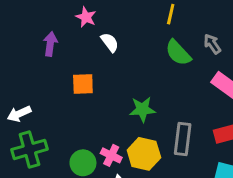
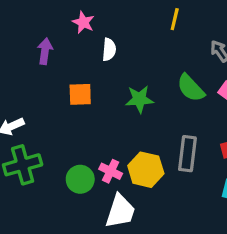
white semicircle: (110, 42) -> (109, 50), turned 42
green semicircle: (178, 53) -> (191, 88), moved
green star: (142, 109) -> (139, 99), moved

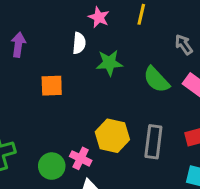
pink star: (83, 22) -> (99, 17), moved
green star: (139, 99) -> (109, 63), moved
yellow hexagon: (146, 170) -> (112, 136), moved

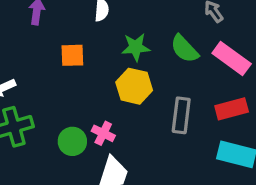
green star: (109, 63) -> (136, 47), moved
yellow hexagon: (112, 136) -> (134, 86), moved

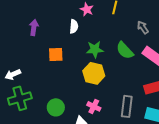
gray rectangle: (181, 115) -> (127, 106), moved
pink cross: (103, 133) -> (94, 106), moved

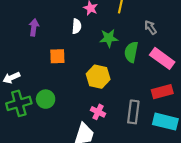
green star: (95, 49) -> (109, 38), moved
green semicircle: (125, 50) -> (131, 52), turned 54
green circle: (56, 107) -> (46, 99), moved

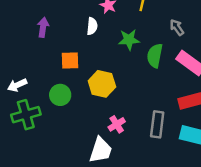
yellow hexagon: (98, 77) -> (102, 84), moved
green circle: (46, 99) -> (60, 95), moved
pink cross: (98, 112) -> (117, 124), turned 32

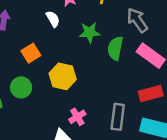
white semicircle: (92, 26) -> (53, 19), turned -35
gray arrow: (177, 27) -> (137, 20), size x1.5
orange square: (70, 61) -> (31, 53), turned -30

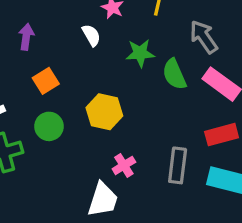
green semicircle: (115, 48) -> (174, 74), turned -35
orange square: (31, 53) -> (46, 81), moved

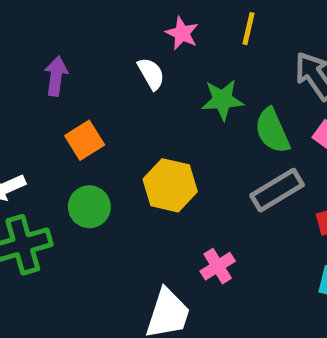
pink cross: (124, 165) -> (218, 266), moved
gray rectangle: (178, 165) -> (277, 190), moved, turned 52

